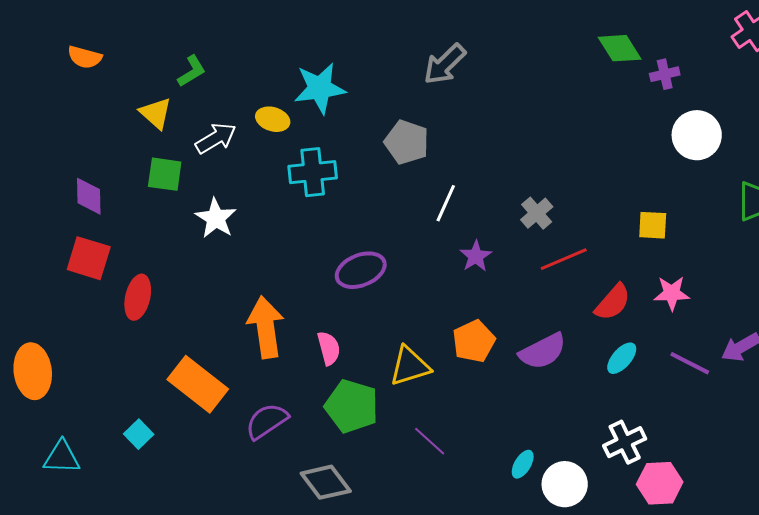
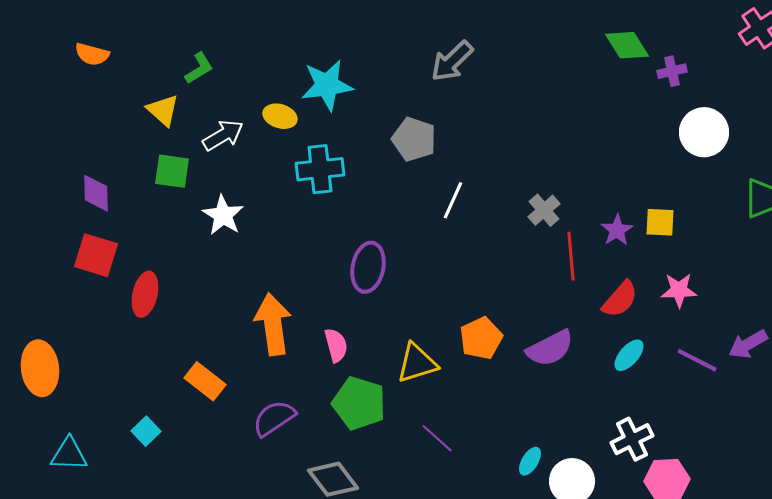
purple star: (476, 256) -> (617, 230), moved
red line: (564, 259) -> (571, 256), turned -72
purple ellipse: (361, 270) -> (368, 267), turned -57
orange rectangle: (198, 384) -> (205, 381), size x0.7

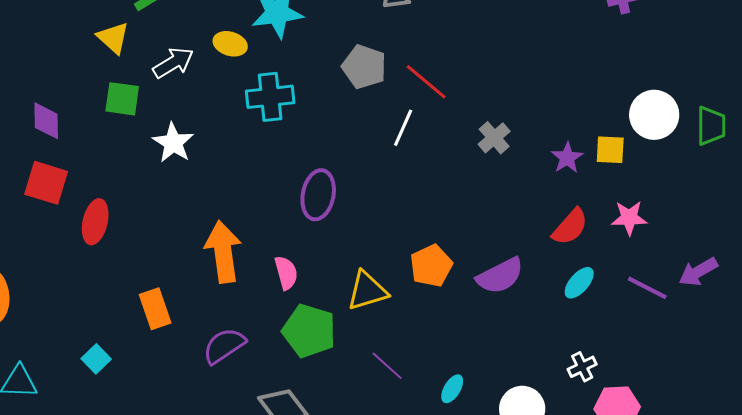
white circle: (704, 132) -> (654, 115), moved
red line: (571, 256) -> (426, 82), moved, turned -45
orange rectangle: (205, 381) -> (155, 309), turned 33
white cross: (632, 439) -> (582, 367), size x0.7
cyan ellipse: (530, 461) -> (452, 389), moved

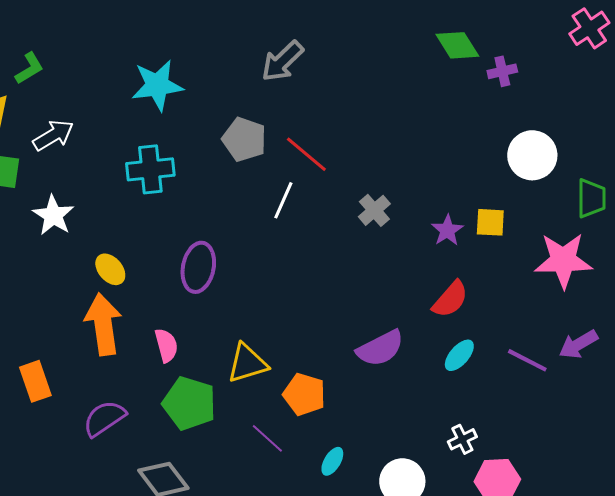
yellow ellipse: (230, 44) -> (110, 269), moved, turned 32
white circle: (654, 115) -> (532, 155), moved
pink star: (629, 218) -> (563, 260), moved, size x1.6
orange pentagon: (431, 266) -> (304, 394), moved, turned -30

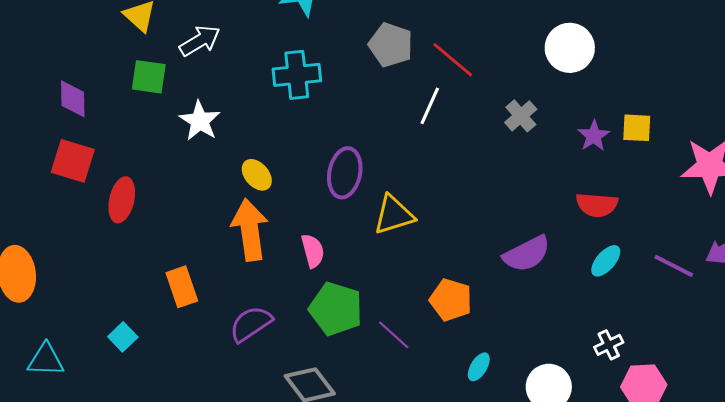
white circle: (532, 155) -> (570, 48), moved
red semicircle: (450, 299) -> (597, 205), turned 54
yellow triangle: (247, 363) -> (394, 215), moved
purple line: (267, 438) -> (394, 335), moved

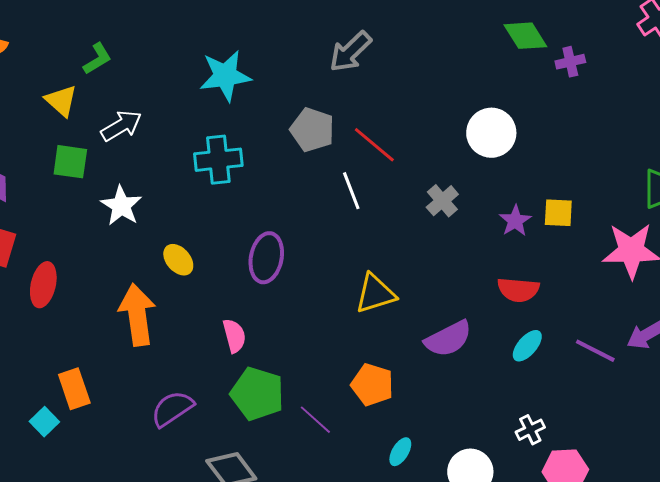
white line: (430, 106) -> (351, 191), turned -45
yellow triangle: (394, 215) -> (375, 294), moved
orange arrow: (250, 230) -> (137, 315), moved
orange rectangle: (182, 287) -> (74, 389), moved

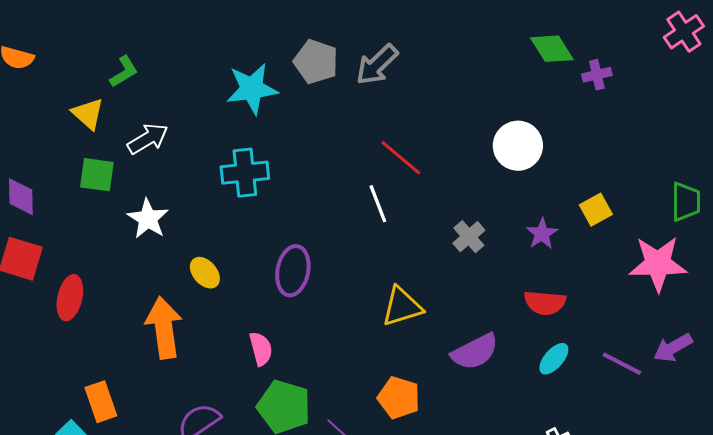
gray pentagon: (312, 130) -> (316, 62), moved
gray cross: (442, 201) -> (469, 237), moved
yellow square: (558, 213) -> (596, 210), moved, turned -32

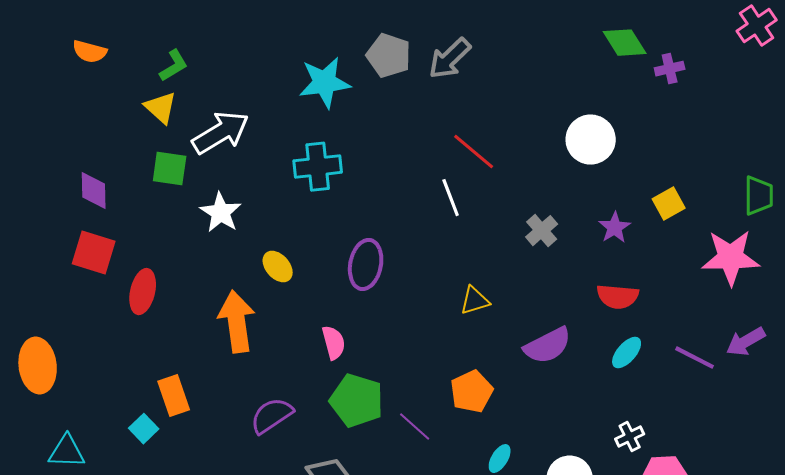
green L-shape: (124, 72) -> (174, 66), moved
white arrow: (148, 139) -> (221, 133), size x1.4
yellow triangle: (402, 307) -> (475, 301), size x0.7
orange pentagon: (399, 398) -> (472, 392), turned 30

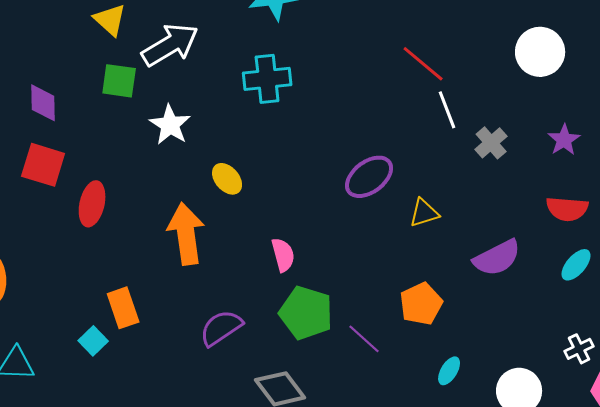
white line: (451, 198) -> (447, 110), moved
purple ellipse: (366, 265) -> (369, 177), moved, turned 42

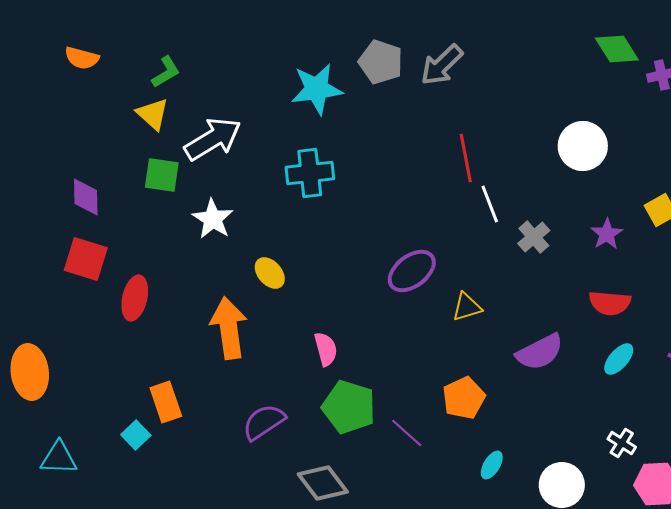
red line: (423, 64) -> (466, 158), turned 39
white cross: (579, 349) -> (622, 443), turned -32

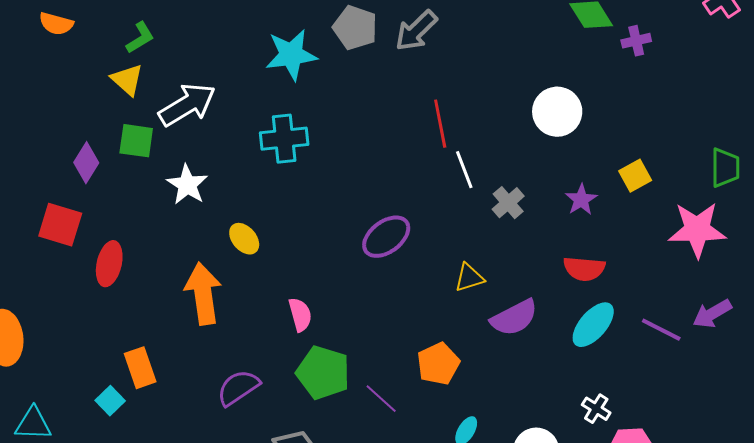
purple diamond: (86, 197) -> (86, 163), moved, turned 33
yellow triangle: (467, 307) -> (469, 278), moved
cyan ellipse: (619, 359) -> (593, 325), size x1.4

